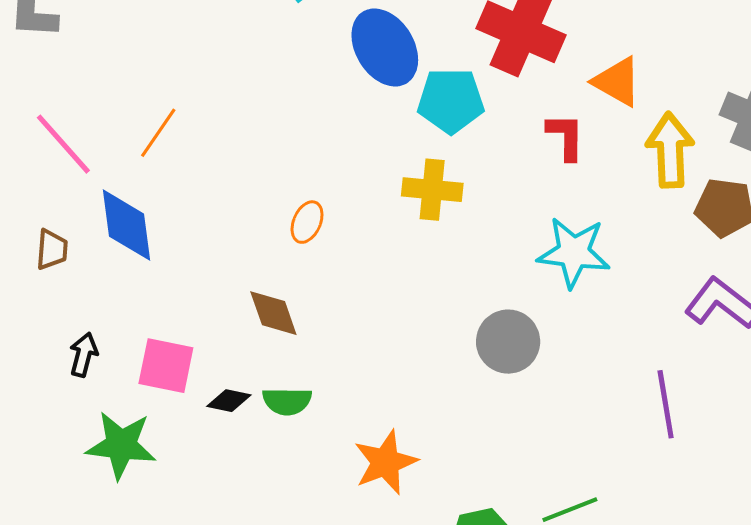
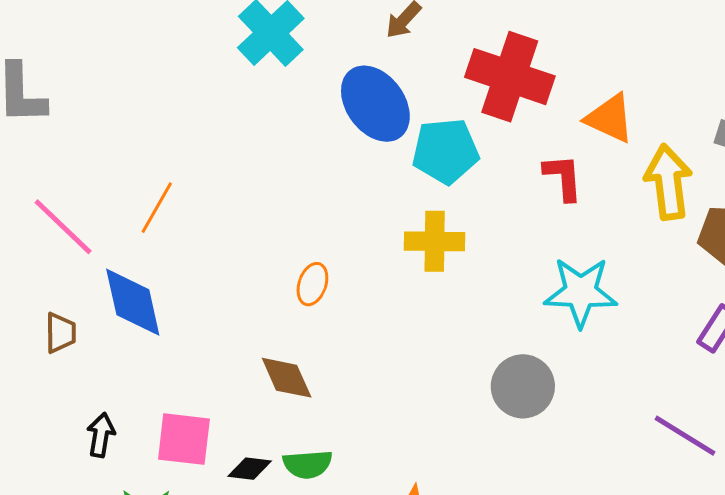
purple line: (666, 404) -> (685, 436), turned -44

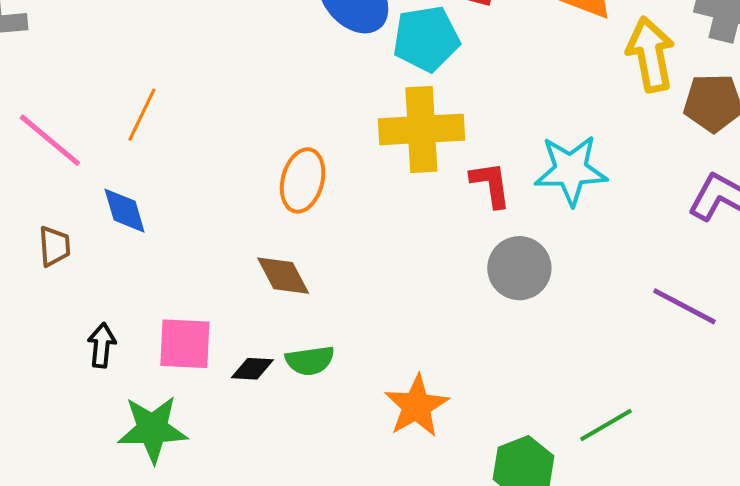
red L-shape: (563, 177) -> (491, 184), moved
yellow cross: (435, 241) -> (421, 129), size x1.4
orange ellipse: (312, 284) -> (303, 180), size x1.5
blue diamond: (133, 302) -> (125, 211), size x0.7

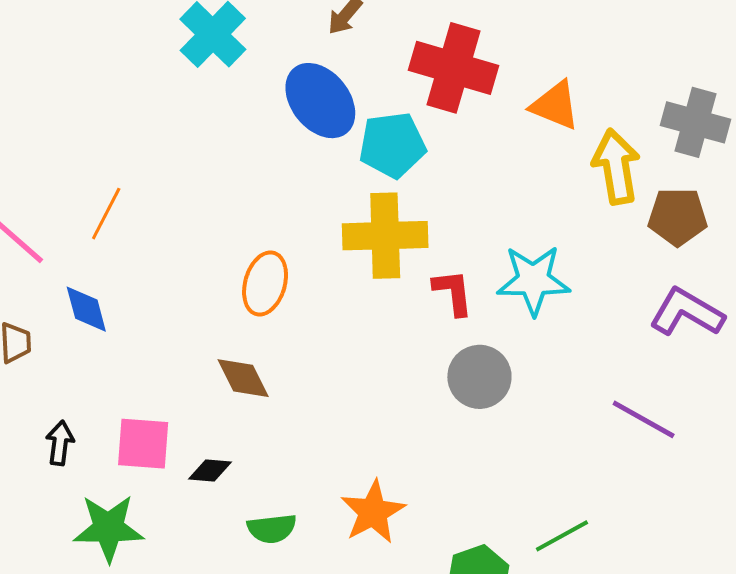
green semicircle: (310, 361) -> (272, 529), moved

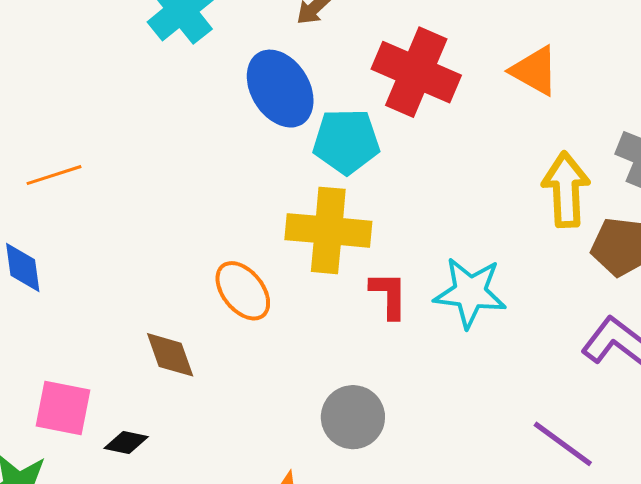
orange triangle: (555, 105) -> (535, 71), moved
orange line: (106, 214) -> (54, 175), turned 38
orange ellipse: (265, 283) -> (243, 291), moved, turned -62
gray circle: (479, 377) -> (353, 417), moved

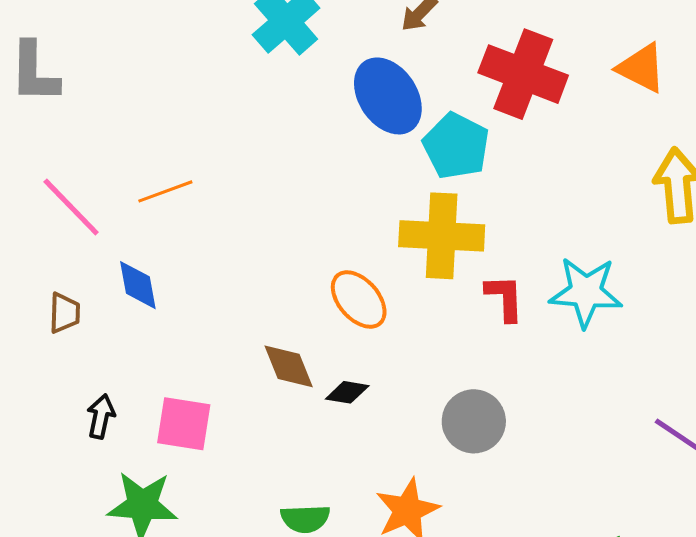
cyan pentagon: (346, 141) -> (456, 146), turned 30
black diamond: (126, 443) -> (347, 392), moved

